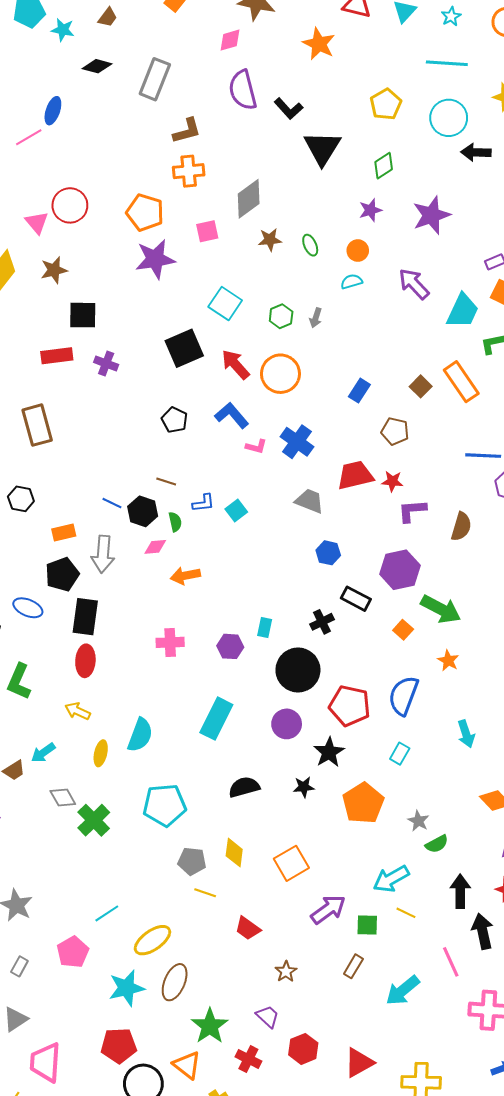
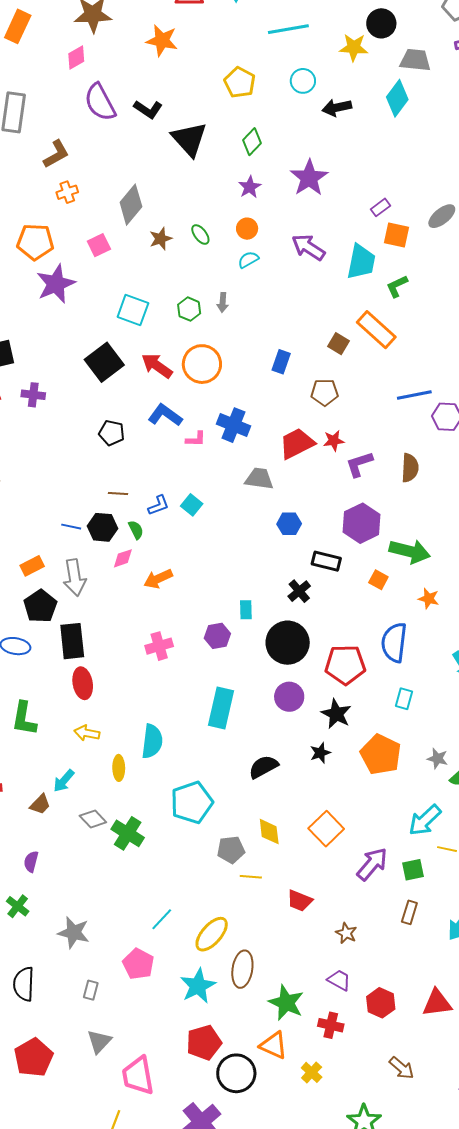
cyan circle: (449, 118) -> (303, 81), size x0.7
orange cross: (189, 171) -> (67, 192), size x0.7
red triangle: (359, 1063) -> (437, 1003), turned 36

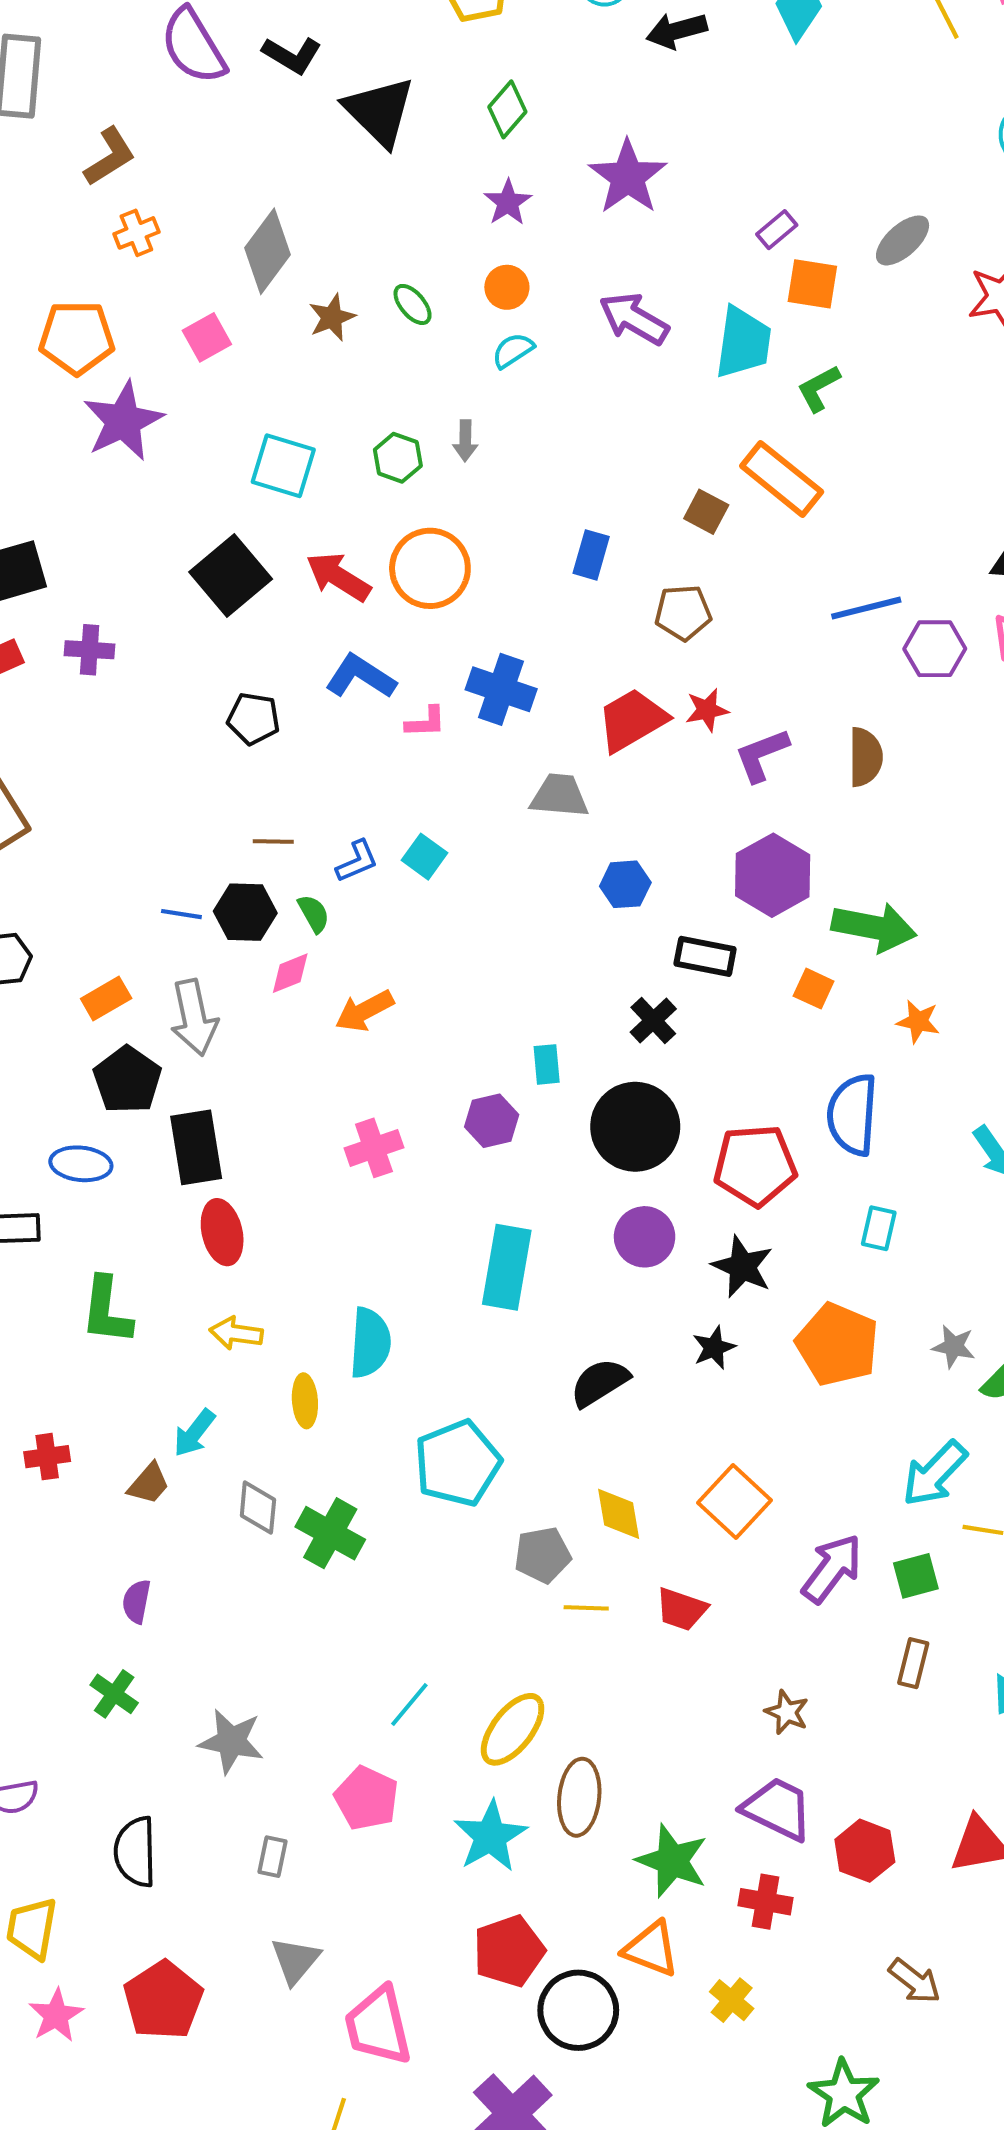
gray diamond: (93, 819) -> (258, 1508), turned 52
red trapezoid: (300, 901) -> (681, 1609), moved
purple trapezoid: (339, 980) -> (778, 1809), size x1.5

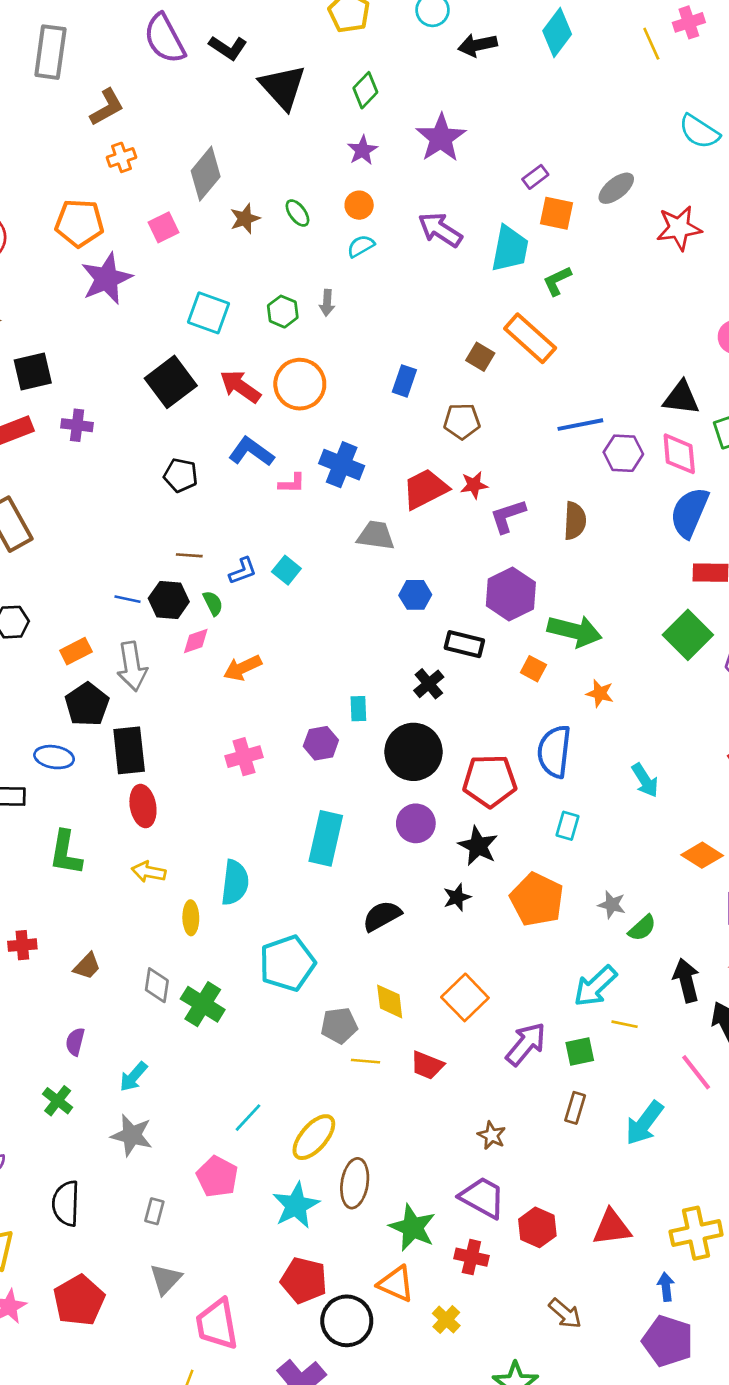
cyan arrow: (194, 1433) -> (133, 1077), moved
red pentagon: (509, 1951) -> (304, 1280), turned 30

